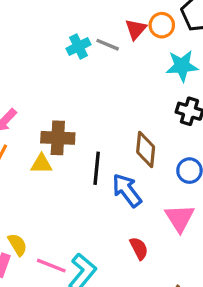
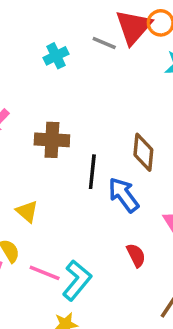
red triangle: (136, 29) -> (133, 27), size x1.6
cyan cross: (78, 47) -> (56, 56), moved
yellow triangle: (41, 164) -> (27, 211), moved, turned 40

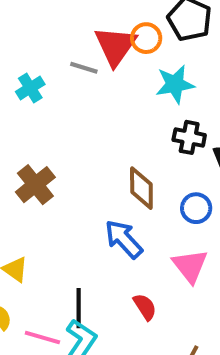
brown cross: (52, 140) -> (35, 185), turned -36
black line: (92, 172) -> (79, 308), moved

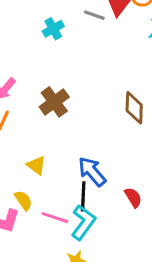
blue arrow: (124, 239) -> (92, 172), moved

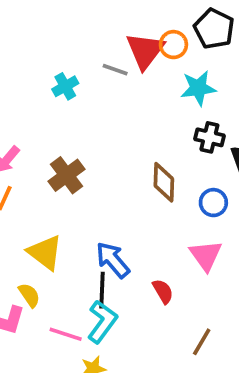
yellow triangle: (36, 165) -> (45, 252), size x1.5
pink line: (55, 218) -> (66, 334), moved

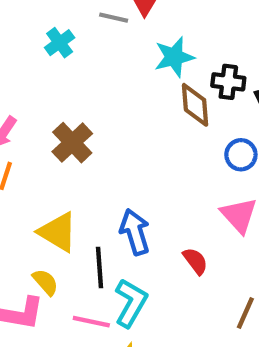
cyan star: (198, 88) -> (174, 57), moved
brown diamond: (164, 182) -> (195, 105), moved
blue arrow: (113, 260) -> (135, 232), turned 30
black line: (102, 290) -> (100, 267), moved

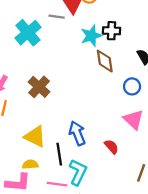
cyan cross: (60, 43) -> (28, 33), size x1.6
black cross: (228, 82) -> (112, 31), moved
yellow semicircle: (45, 282) -> (30, 164), turned -49

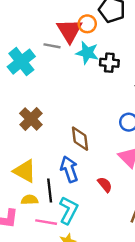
cyan star: (91, 36) -> (87, 53), moved, turned 30
brown diamond: (105, 61) -> (80, 139), moved
yellow semicircle: (30, 164) -> (30, 200), moved

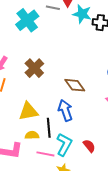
brown diamond: (80, 139) -> (75, 85), turned -30
yellow triangle: (25, 171) -> (28, 111), turned -40
red semicircle: (105, 185) -> (89, 146), moved

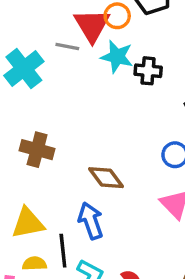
brown cross: (34, 68) -> (37, 150), turned -30

